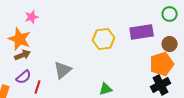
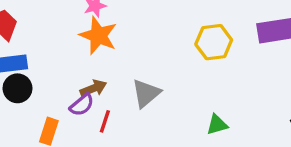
orange star: (20, 39) -> (98, 36), moved
brown arrow: (23, 55) -> (93, 88), moved

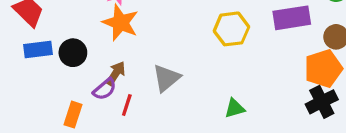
black circle: (17, 88) -> (73, 53), moved
brown arrow: (93, 88) -> (116, 73), turned -35

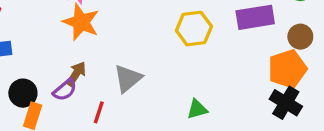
black circle: (73, 53) -> (23, 93), moved
black cross: (322, 102) -> (286, 103), turned -32
red line: (127, 105) -> (99, 112), moved

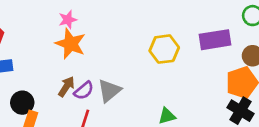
purple semicircle: (65, 90) -> (84, 91), moved

